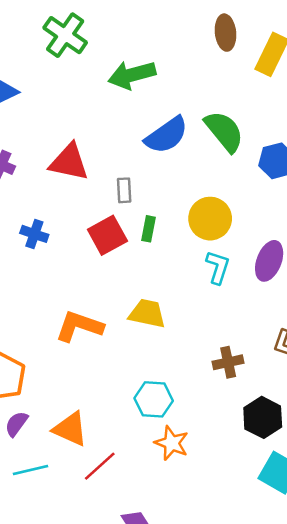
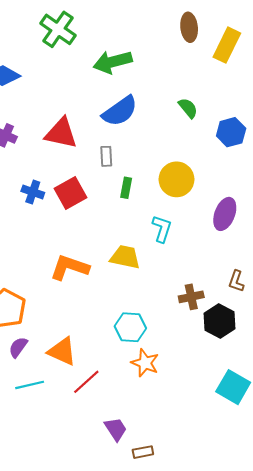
green semicircle: (224, 131) -> (188, 108), size x0.6
blue semicircle: (166, 135) -> (120, 111), moved
red square: (107, 235) -> (71, 193), moved
cyan L-shape: (218, 267) -> (162, 229), moved
black hexagon: (263, 417) -> (220, 321), moved

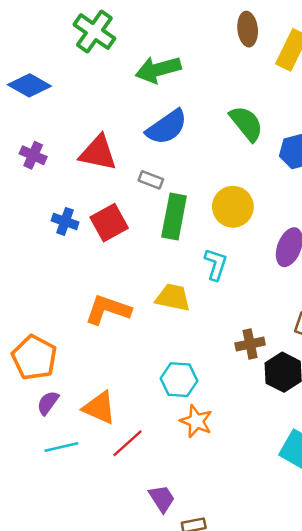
green semicircle: (188, 108) -> (246, 123), size x1.5
gray rectangle: (106, 156) -> (151, 180), turned -66
green rectangle: (126, 188) -> (174, 217), size x1.8

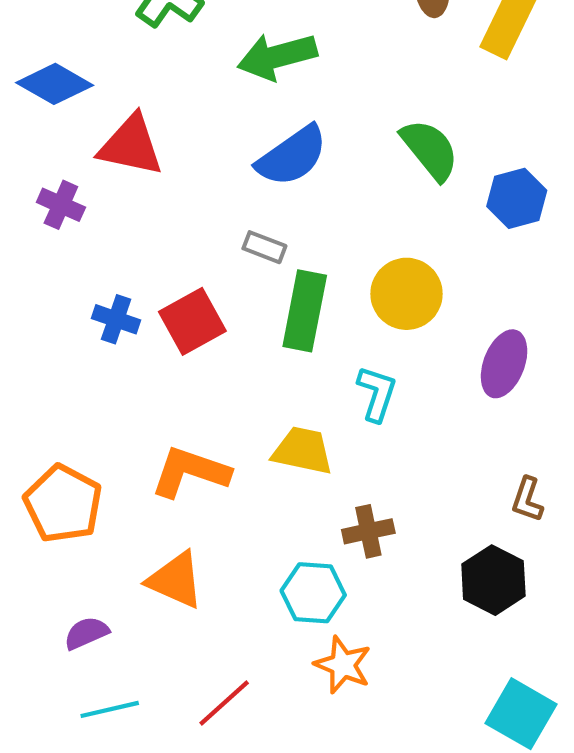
red triangle: (98, 153) -> (131, 145), moved
brown cross: (250, 344) -> (368, 531), moved
orange pentagon: (34, 357) -> (63, 504), moved
purple semicircle: (48, 403) -> (86, 633), turned 30
orange triangle: (99, 408) -> (175, 580), moved

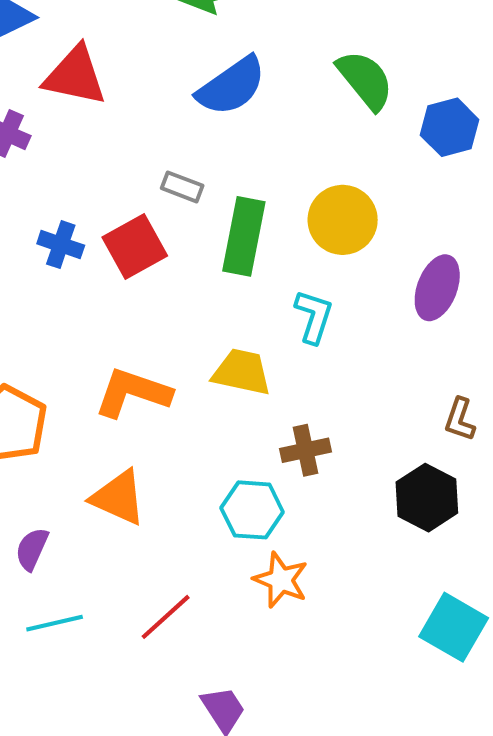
gray rectangle: (264, 247) -> (182, 187), moved
purple semicircle: (86, 633) -> (32, 549), turned -42

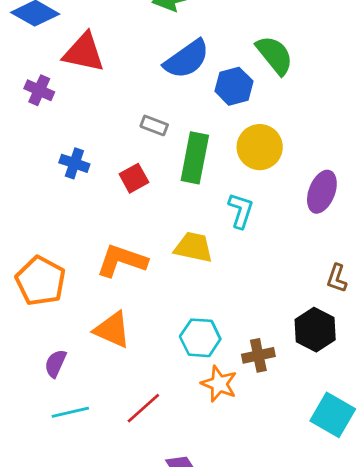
blue hexagon: (450, 127) -> (234, 86), moved
red square: (135, 247) -> (134, 178), moved, size x0.7
brown cross: (306, 450) -> (258, 355), moved

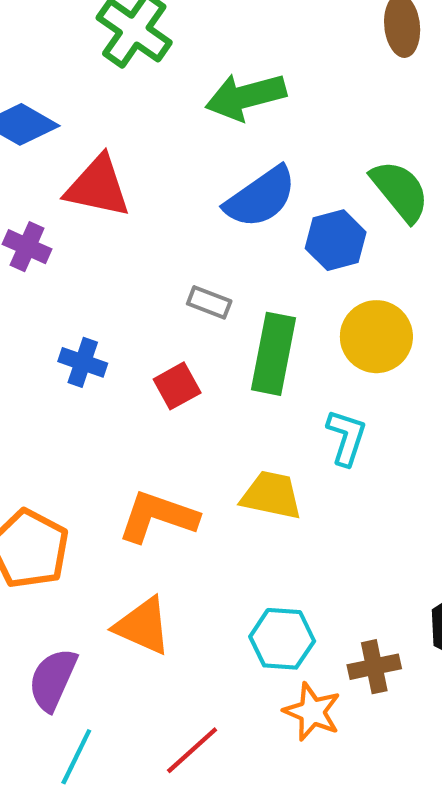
purple semicircle: (55, 363) -> (53, 680), size x1.4
cyan line: (70, 412) -> (76, 757), turned -51

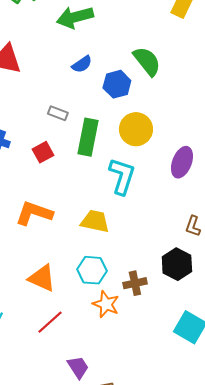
blue semicircle: (261, 197) -> (82, 64), size x0.6
cyan L-shape: (346, 437) -> (122, 176), size x1.4
yellow trapezoid: (271, 495) -> (95, 221), moved
orange triangle: (143, 626) -> (42, 278), moved

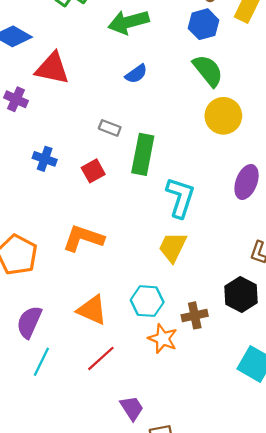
blue hexagon: (117, 84) -> (203, 24), moved
yellow circle: (136, 129) -> (223, 116), moved
yellow trapezoid: (95, 221) -> (173, 247), moved, turned -76

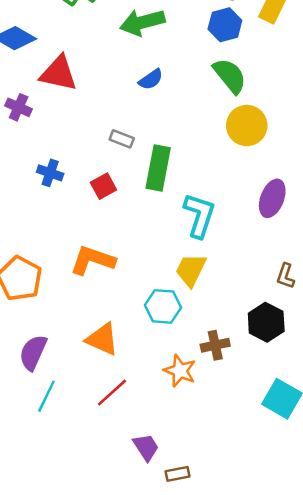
cyan hexagon: (147, 301) -> (163, 306), moved

